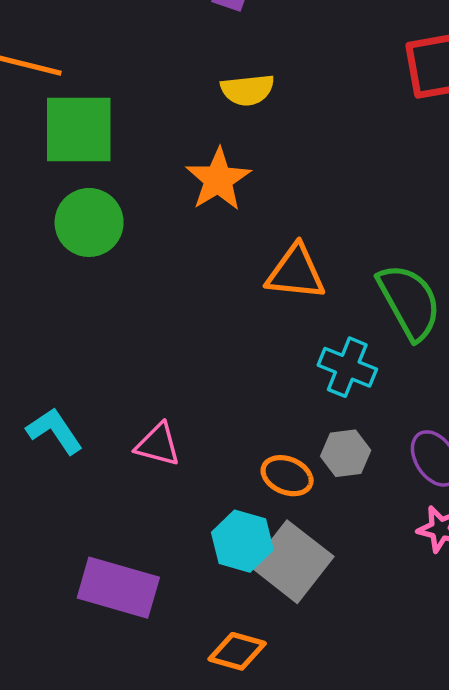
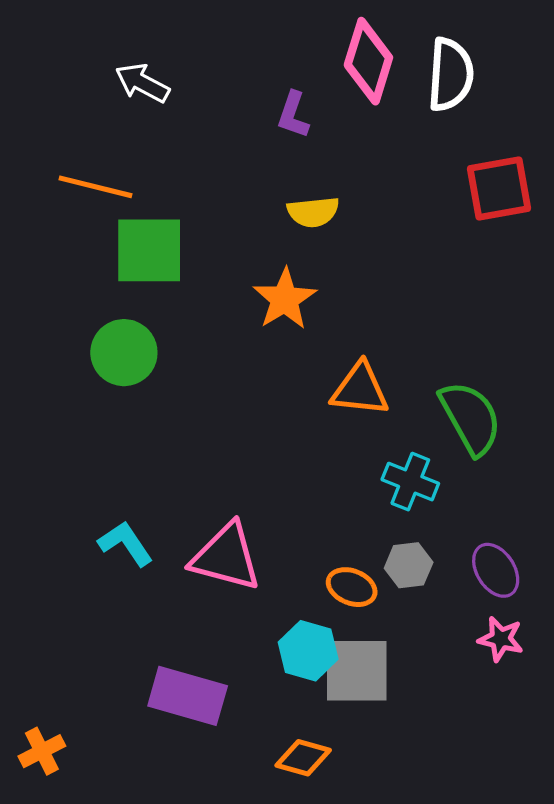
green circle: (89, 222) -> (124, 353), moved
pink triangle: (158, 445) -> (226, 557), size x1.6
gray square: (292, 562) -> (357, 671), turned -38

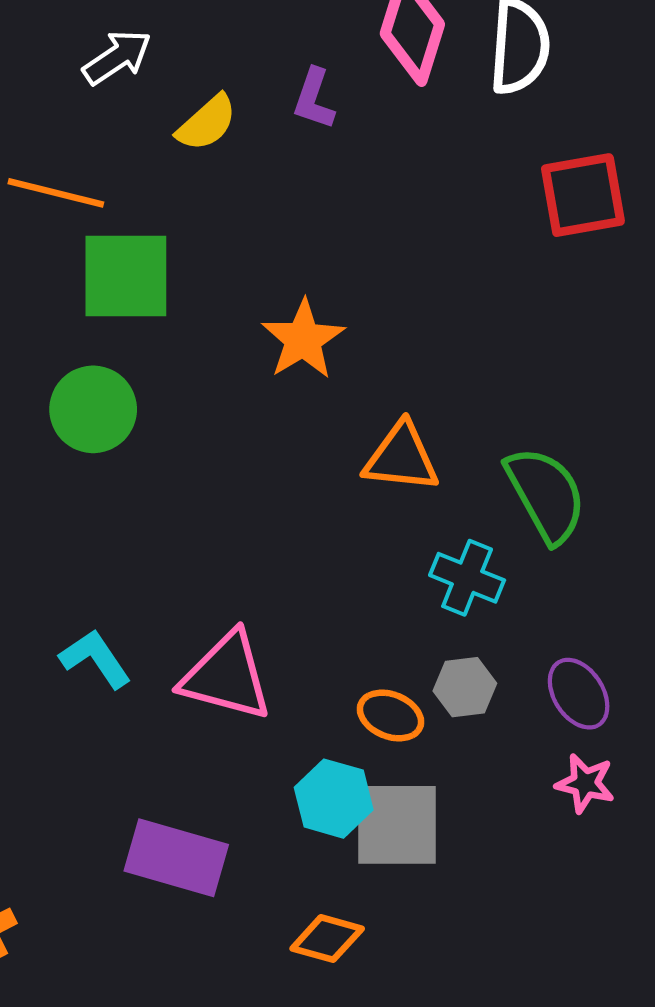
white arrow: (142, 83) -> (117, 57), turned 118
yellow semicircle: (313, 212) -> (207, 123), moved, turned -36

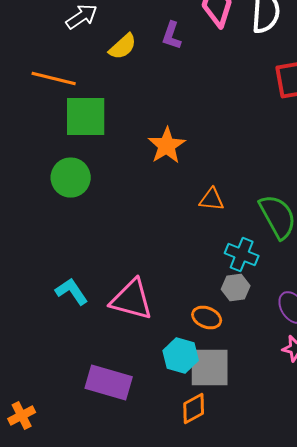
orange triangle: (401, 457) -> (212, 200), size x0.7
gray hexagon: (465, 687) -> (236, 288), moved
orange diamond: (327, 939) -> (194, 409), moved, turned -44

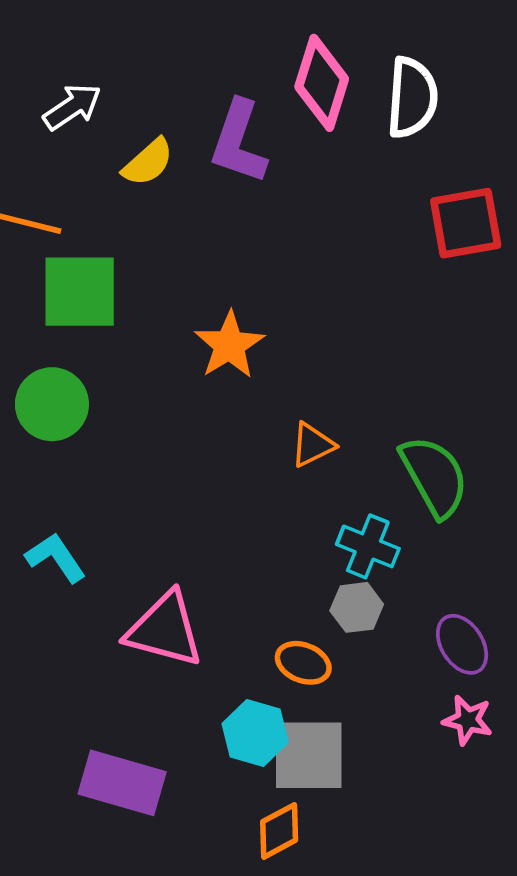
purple L-shape: (172, 36) -> (239, 142), size x1.6
orange triangle: (212, 200) -> (312, 445), turned -32
cyan L-shape: (72, 292) -> (56, 558), moved

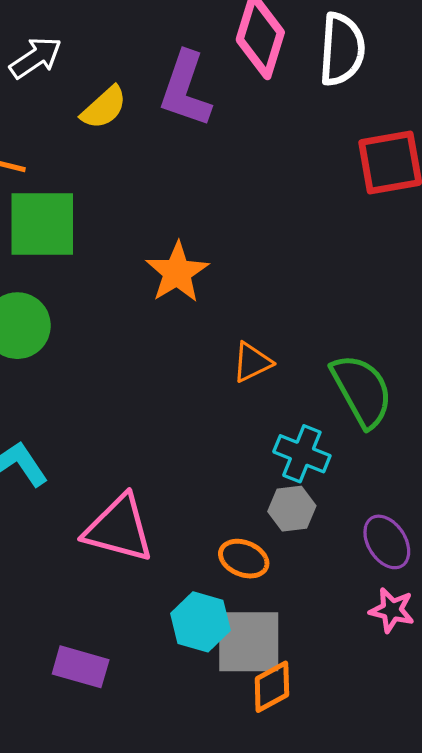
purple rectangle: (122, 783) -> (81, 667), size x0.7
orange diamond: (279, 831) -> (272, 687), moved

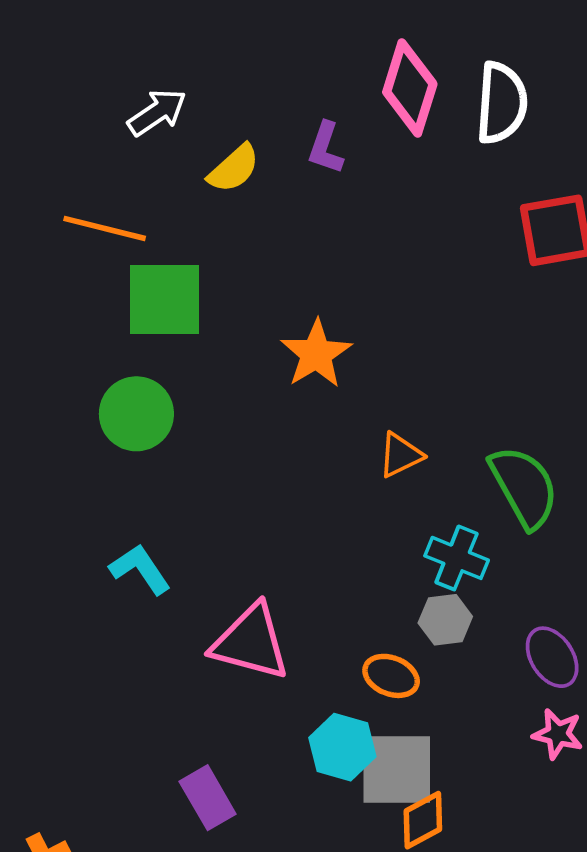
purple L-shape: (185, 89) -> (326, 148), size x0.6
purple rectangle: (81, 667) -> (208, 798), turned 44

